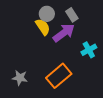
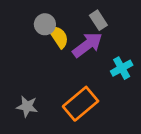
gray circle: (47, 14) -> (45, 24), moved

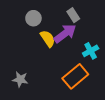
yellow semicircle: (59, 37) -> (48, 39), moved
orange rectangle: (81, 104) -> (75, 76), moved

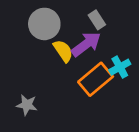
gray circle: (33, 18) -> (44, 24), size x1.5
orange rectangle: (75, 76) -> (96, 79), moved

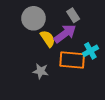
orange rectangle: (96, 79) -> (72, 60), turned 45
gray star: (27, 105) -> (41, 71), moved

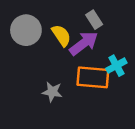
gray circle: (34, 18) -> (26, 30), moved
yellow semicircle: (48, 39) -> (61, 35), moved

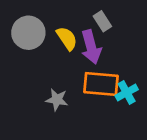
purple arrow: (84, 43) -> (91, 47), turned 112
cyan cross: (116, 66) -> (127, 93), moved

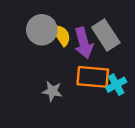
gray rectangle: (102, 21) -> (106, 35), moved, size x1.6
gray circle: (28, 33) -> (42, 30), moved

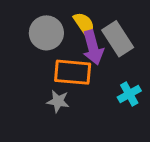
yellow semicircle: (61, 35) -> (84, 24), moved
orange rectangle: (93, 77) -> (73, 72), moved

